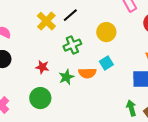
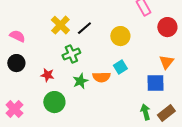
black line: (70, 15) -> (84, 28), moved
green cross: (72, 45) -> (71, 54), moved
red star: (42, 67) -> (47, 75), moved

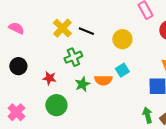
black line: (84, 28) -> (86, 31), turned 63
pink semicircle: (17, 36) -> (16, 28), moved

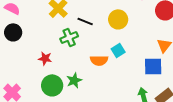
black line: (86, 31) -> (85, 21), moved
black circle: (18, 66) -> (13, 32), moved
green star: (82, 84) -> (74, 80), moved

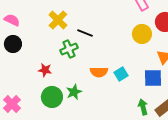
yellow circle: (118, 19) -> (142, 34), moved
cyan square: (118, 50) -> (121, 74), moved

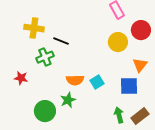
yellow cross: (58, 20) -> (34, 28), turned -36
green star: (74, 92) -> (68, 100), moved
green circle: (52, 97) -> (45, 111), moved

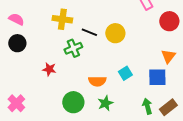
yellow circle: (118, 42) -> (115, 33), moved
orange semicircle: (75, 80) -> (97, 81), moved
green star: (68, 100) -> (105, 103), moved

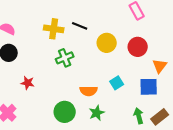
red circle: (169, 21) -> (138, 47), moved
black line: (89, 32) -> (80, 26), moved
red star: (49, 69) -> (28, 83), moved

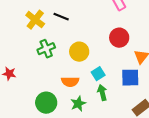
yellow cross: (54, 29) -> (35, 20), turned 30
yellow circle: (107, 43) -> (79, 52), moved
green arrow: (139, 116) -> (102, 93), moved

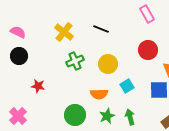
black line: (61, 17) -> (101, 29), moved
green arrow: (102, 93) -> (130, 117), moved

